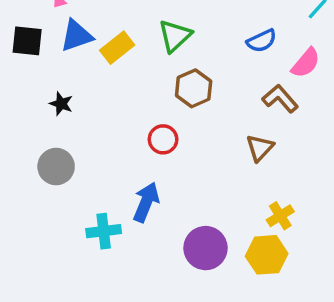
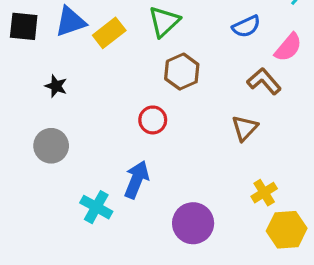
cyan cross: (104, 231) -> (96, 207), turned 36
yellow hexagon: (267, 255) -> (287, 230), moved

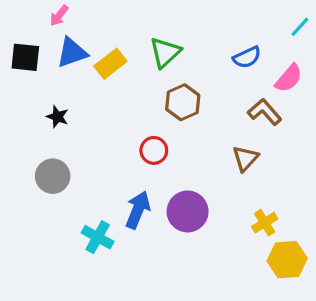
purple circle: (193, 223) -> (188, 211), moved

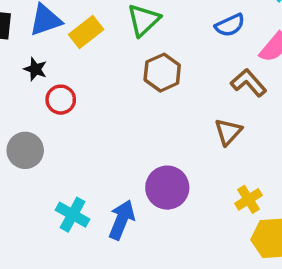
black star: (57, 117) -> (35, 69), moved
red circle: (154, 150) -> (61, 100), moved
blue arrow: (138, 210) -> (122, 220), moved

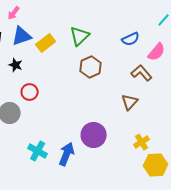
red circle: (61, 100) -> (30, 92), moved

